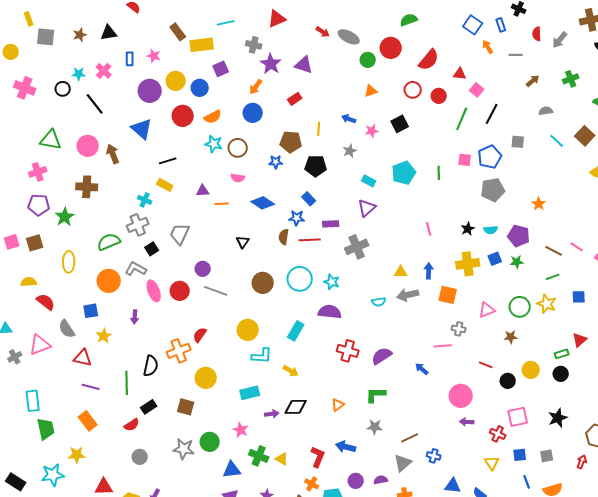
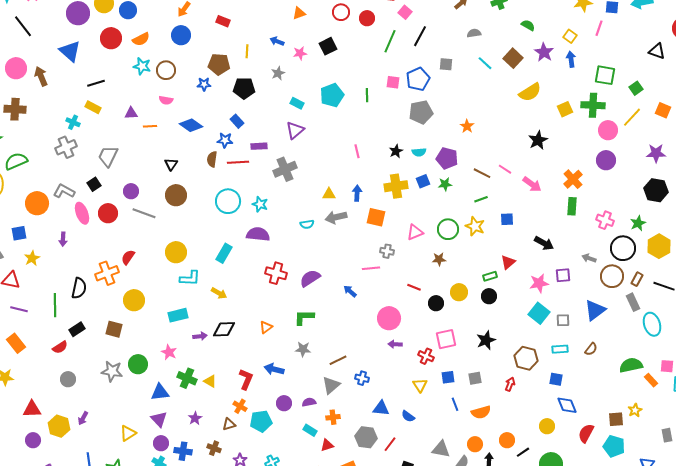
red rectangle: (295, 99) -> (223, 21), turned 56
green semicircle: (109, 242) -> (16, 161), moved
black square: (152, 249) -> (94, 184), moved
brown circle: (263, 283) -> (176, 195), moved

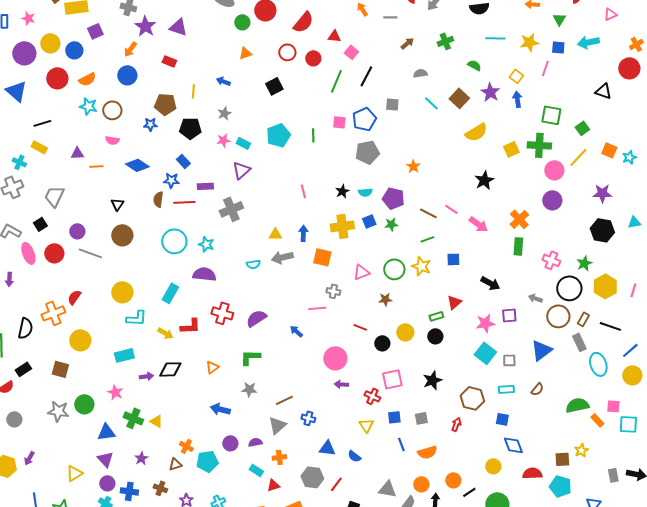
pink star: (300, 53) -> (223, 140), moved
red L-shape: (246, 379) -> (190, 326), moved, turned 65
red semicircle: (586, 433) -> (532, 473), turned 60

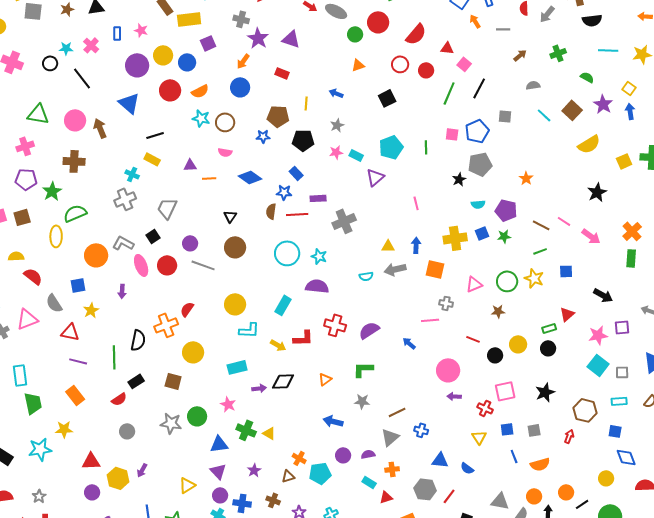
purple triangle: (241, 170) -> (375, 177), moved
black star: (342, 191) -> (459, 179), moved

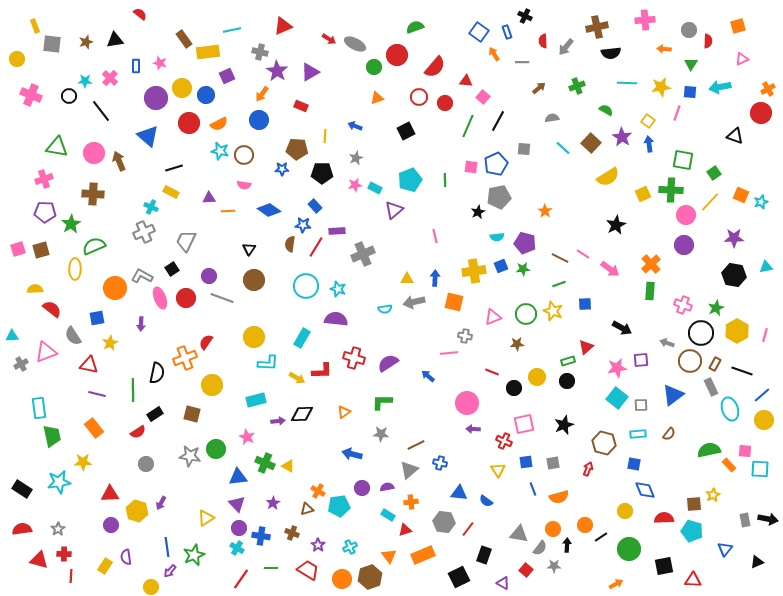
purple triangle: (291, 39) -> (310, 72), turned -48
red line: (297, 214) -> (316, 247), turned -55

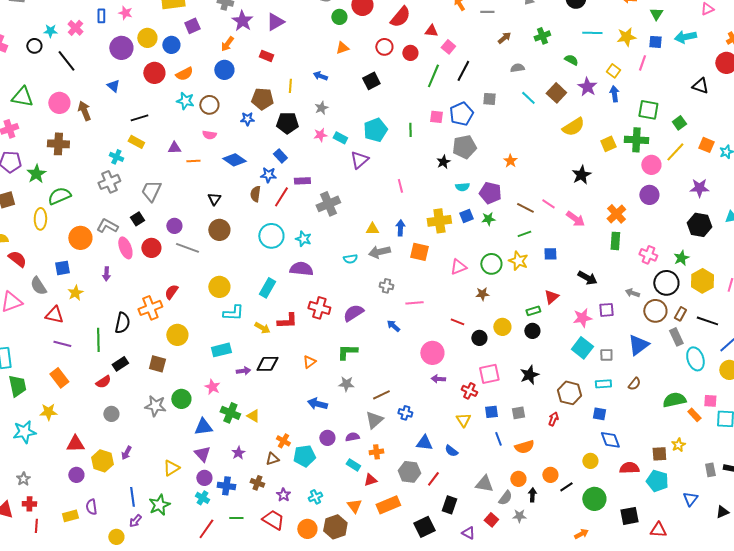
blue triangle: (148, 136) -> (113, 86), size x0.6
gray cross: (465, 336) -> (386, 286), moved
yellow rectangle: (105, 566) -> (70, 516), turned 42

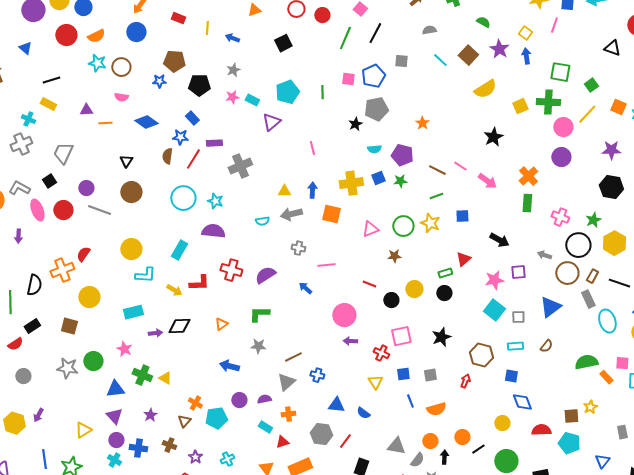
yellow line: (290, 86) -> (207, 28), moved
brown triangle: (272, 459) -> (184, 421), turned -32

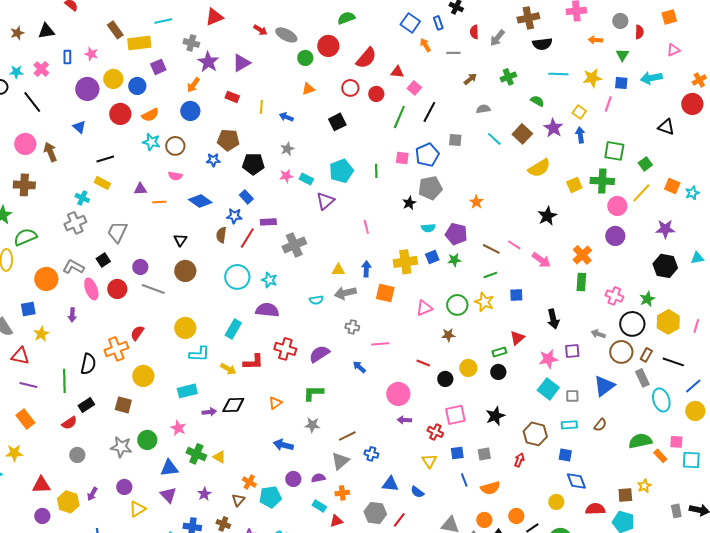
black arrow: (499, 240) -> (553, 319), turned 48
purple circle: (116, 440) -> (124, 487), moved

